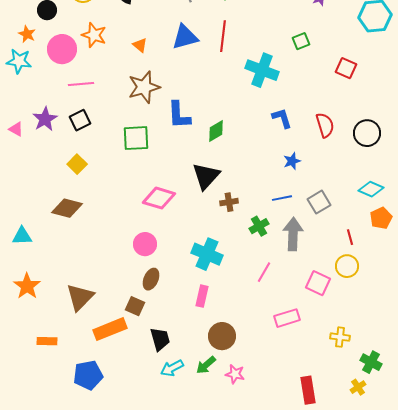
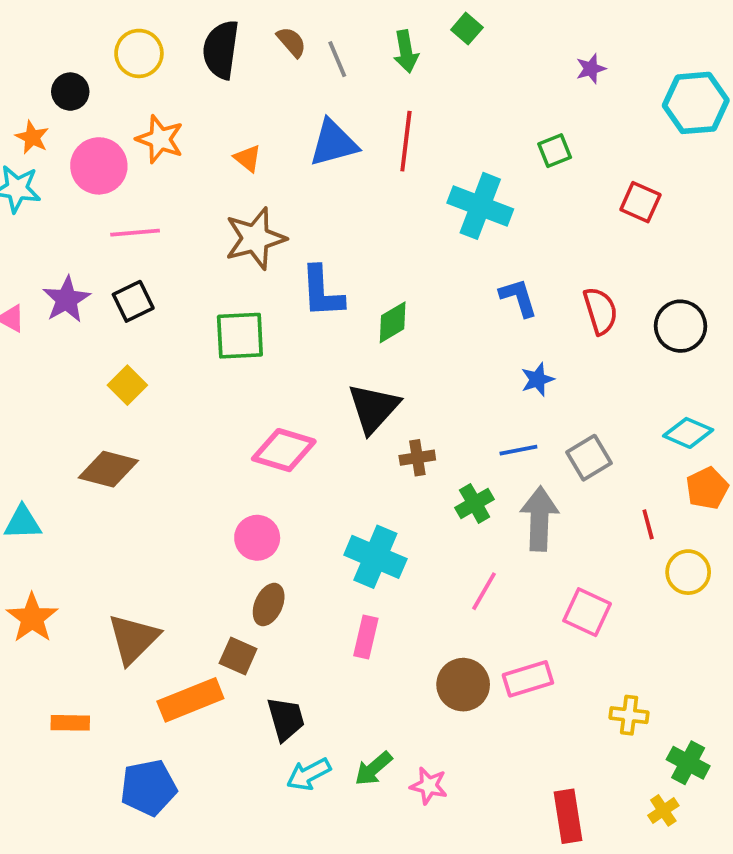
yellow circle: (347, 266) -> (688, 572), moved
brown circle: (222, 336) -> (463, 685), moved

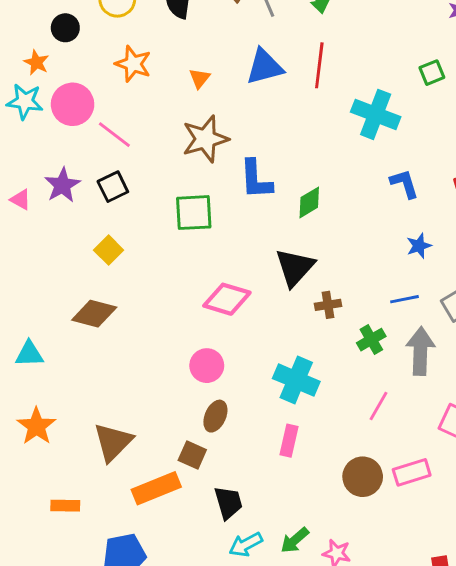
orange triangle: (248, 158) -> (200, 78), turned 30
pink circle: (99, 166) -> (73, 104), moved
pink line: (135, 233) -> (114, 135), turned 42

